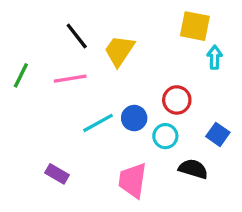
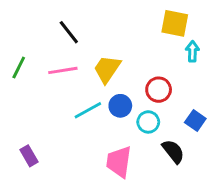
yellow trapezoid: (119, 51) -> (107, 69), moved
black semicircle: (193, 169) -> (173, 151), turned 35
purple rectangle: (57, 174) -> (29, 156), moved, turned 30

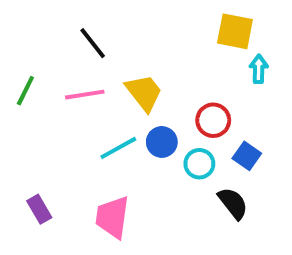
yellow trapezoid: (107, 69) -> (144, 93), turned 108
blue square: (195, 121) -> (247, 156), moved
pink trapezoid: (119, 162) -> (112, 217), moved

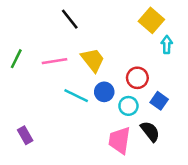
yellow square: (235, 31) -> (151, 20), turned 30
black line: (93, 43) -> (70, 19), moved
cyan line: (118, 148) -> (76, 96), turned 55
pink trapezoid: (112, 217) -> (120, 140), moved

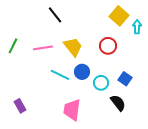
cyan arrow: (167, 45) -> (137, 27), moved
red circle: (137, 78) -> (108, 46), moved
pink trapezoid: (120, 140) -> (72, 110), moved

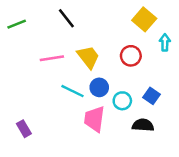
cyan arrow: (137, 27) -> (165, 42), moved
green line: (13, 46) -> (17, 24), moved, turned 42
black semicircle: (118, 103) -> (143, 125), turned -48
pink trapezoid: (72, 110) -> (94, 119), moved

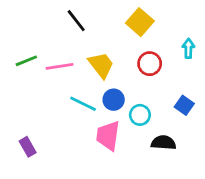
yellow square: (144, 19) -> (140, 22), moved
green line: (17, 24) -> (26, 61), moved
blue square: (151, 96) -> (184, 105), moved

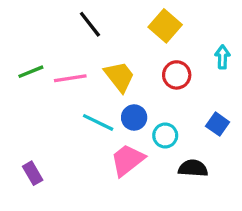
pink trapezoid: (108, 136) -> (128, 160), turned 44

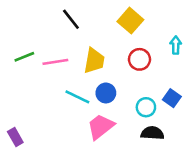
yellow trapezoid: (119, 77) -> (94, 61), turned 48
cyan circle: (165, 136) -> (146, 107), moved
purple rectangle: (33, 173) -> (15, 137), moved

